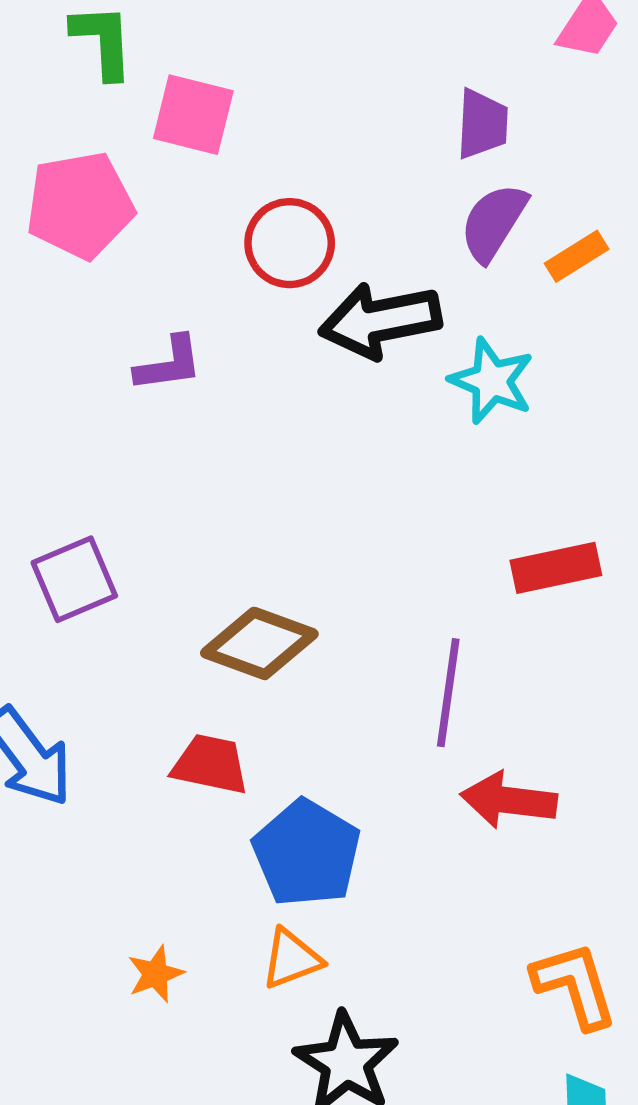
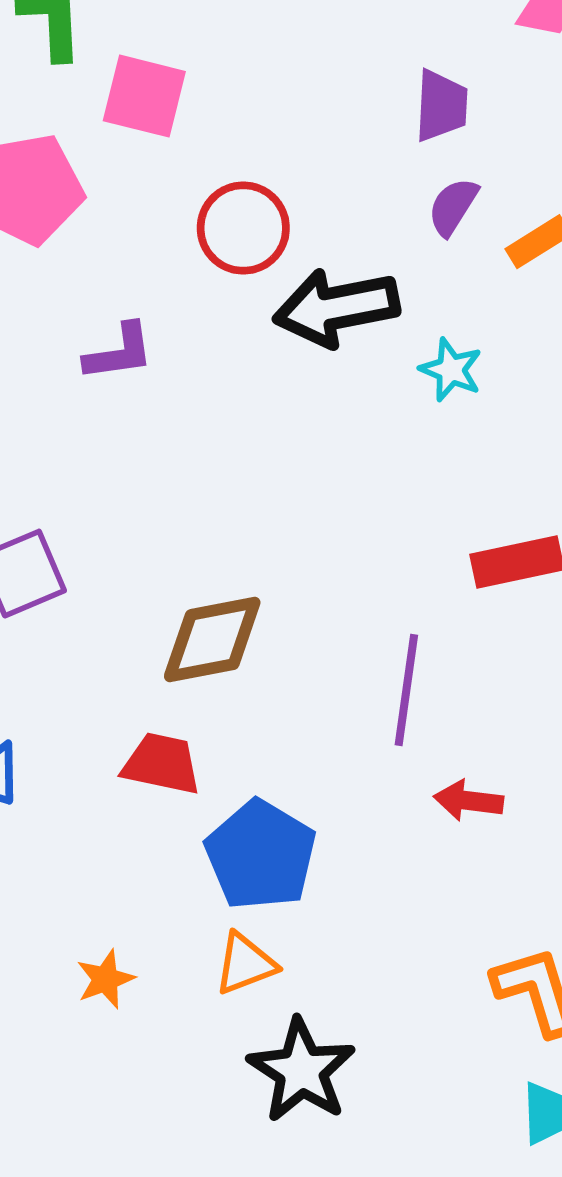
purple semicircle: (494, 222) -> (453, 207), size x0.7
cyan star: (492, 381) -> (451, 370), size x0.7
brown diamond: (259, 643) -> (212, 640), turned -31
red arrow: (509, 800) -> (468, 801), size x0.7

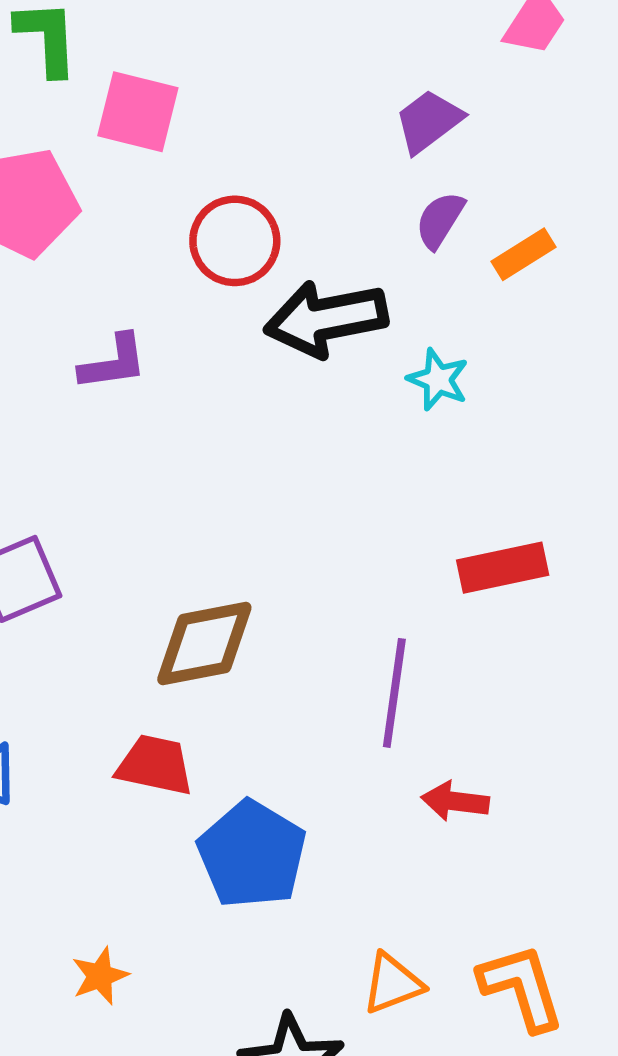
purple trapezoid: (441, 106) -> (429, 121), turned -130
orange triangle: (245, 964) -> (392, 984), moved

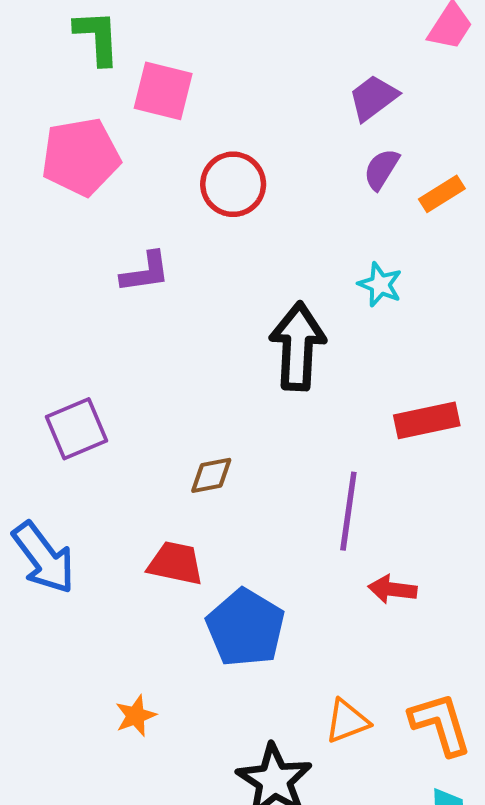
black arrow: (326, 319) -> (298, 346), moved, turned 104
brown diamond: (204, 644) -> (211, 475), size x0.6

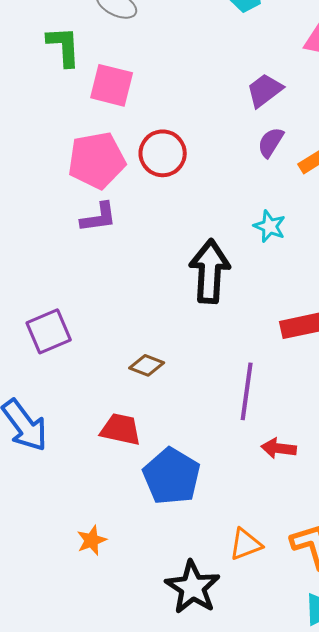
pink pentagon: (81, 157) -> (97, 160), moved
brown diamond: (211, 475) -> (147, 365), turned 32

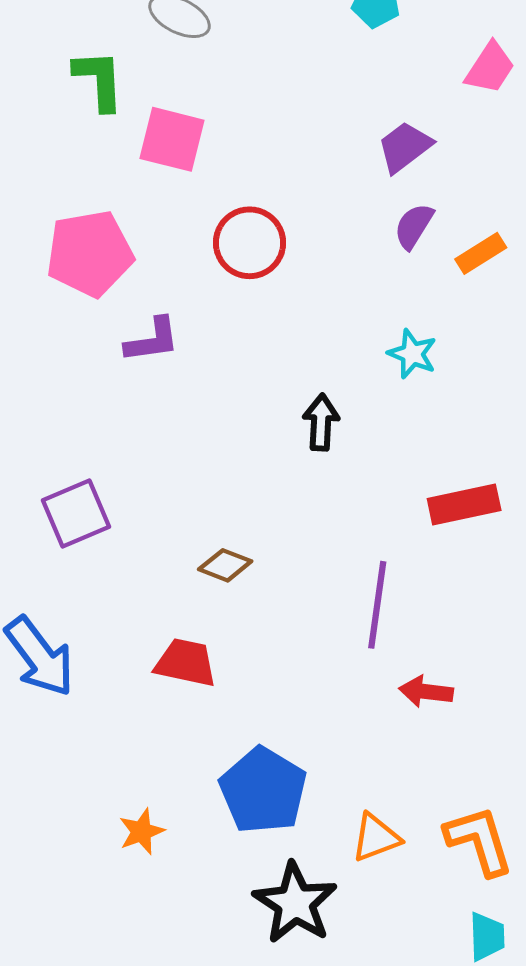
pink pentagon: (97, 160) -> (90, 253), moved
black arrow: (210, 271) -> (321, 422), size x0.6
blue pentagon: (172, 476) -> (263, 790), moved

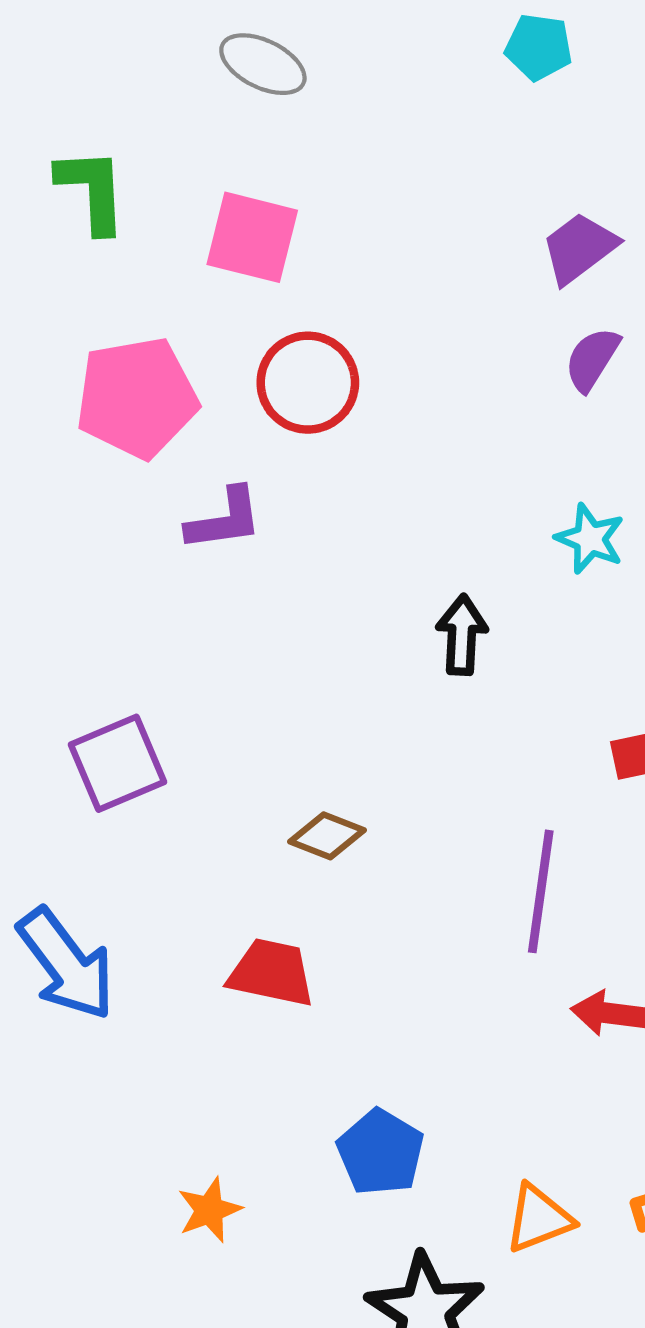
green L-shape: (99, 80) -> (92, 190), moved
red circle: (250, 243) -> (308, 383), moved
blue pentagon: (263, 790) -> (380, 1152), size x0.7

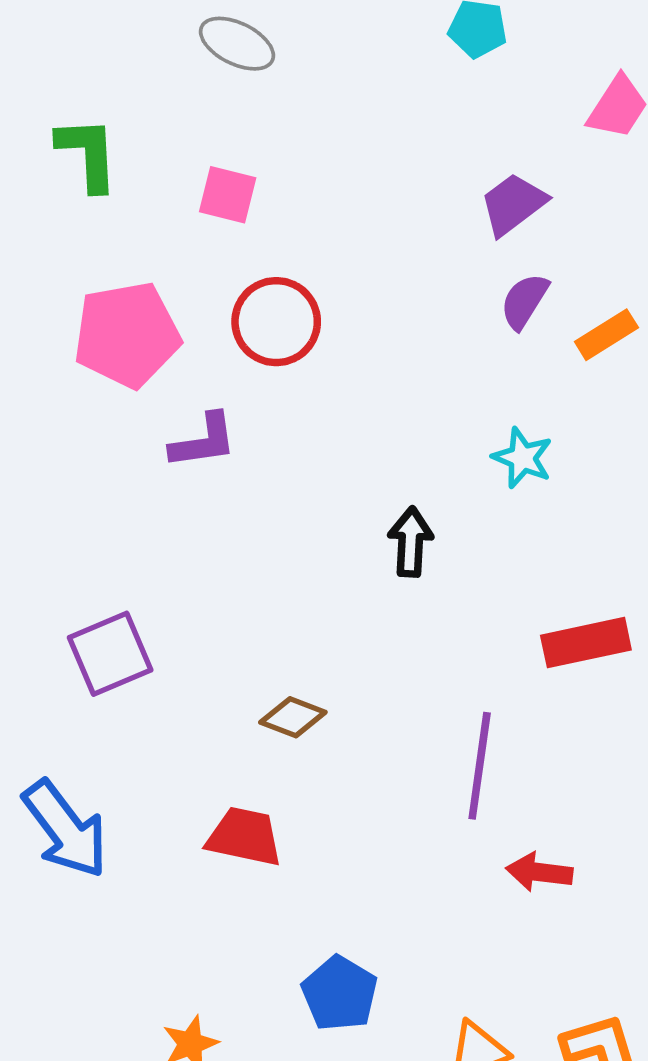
pink square: (252, 237) -> (228, 195), size x0.7

